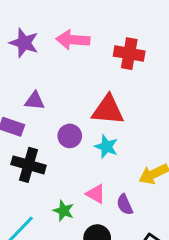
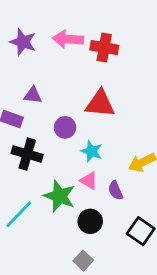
red cross: (129, 54) -> (104, 48), moved
cyan star: (106, 147) -> (92, 151), moved
green star: (64, 211) -> (59, 196), size x1.6

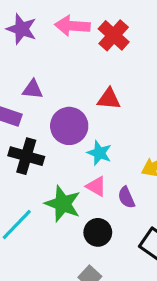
red cross: (104, 48) -> (114, 35), turned 32
red triangle: (100, 104) -> (109, 99), size x0.7
purple circle: (65, 127) -> (69, 126), size x1.5

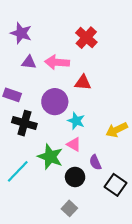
pink arrow: (72, 26) -> (57, 62), moved
purple triangle: (33, 89) -> (29, 62), moved
purple semicircle: (126, 197) -> (95, 162), moved

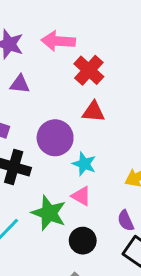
red cross: (86, 38) -> (89, 70), moved
pink arrow: (57, 62) -> (58, 41), moved
purple semicircle: (95, 162) -> (126, 221), moved

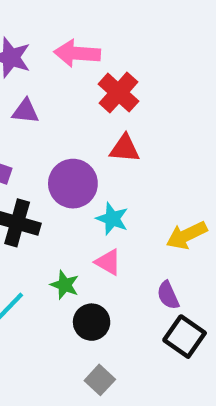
green star: (49, 213) -> (65, 285), size x0.6
black circle: (83, 241) -> (92, 322), moved

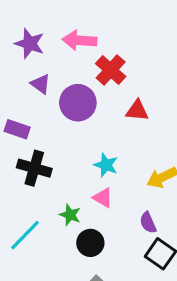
purple triangle: (25, 111) -> (41, 84), turned 30
red triangle: (125, 148) -> (137, 110), moved
purple circle: (73, 184) -> (78, 103), moved

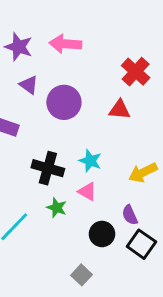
red cross: (111, 70) -> (136, 72), moved
black cross: (34, 168) -> (48, 168), moved
black circle: (90, 243) -> (102, 234), moved

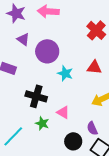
red triangle: (120, 110) -> (94, 67), moved
cyan star: (90, 161) -> (65, 73), moved

